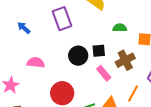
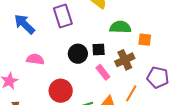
blue arrow: (24, 28) -> (25, 24), size x1.6
green semicircle: (120, 28) -> (120, 27), size x1.5

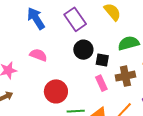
purple rectangle: (63, 16) -> (75, 19), turned -30
green semicircle: (120, 27) -> (129, 43), turned -30
black circle: (78, 54) -> (83, 50), moved

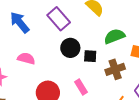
pink rectangle: (101, 83) -> (81, 87), moved

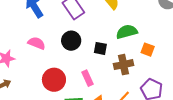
black circle: (70, 48) -> (71, 41), moved

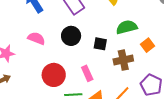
orange square: (148, 50) -> (147, 45), turned 32

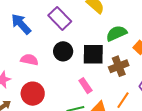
black square: (100, 44) -> (93, 54), size x1.6
red circle: (54, 75) -> (33, 94), moved

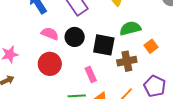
pink semicircle: (29, 60) -> (50, 34), moved
red circle: (33, 94) -> (50, 64), moved

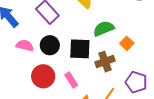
red circle: (50, 64) -> (43, 76), moved

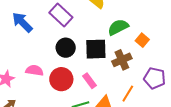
pink semicircle: (25, 46) -> (34, 70), moved

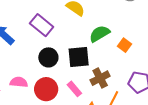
brown cross: (122, 60) -> (100, 78), moved

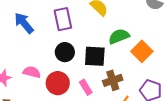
purple rectangle: (42, 25) -> (63, 19), turned 30
orange square: (124, 45) -> (142, 51), size x1.5

